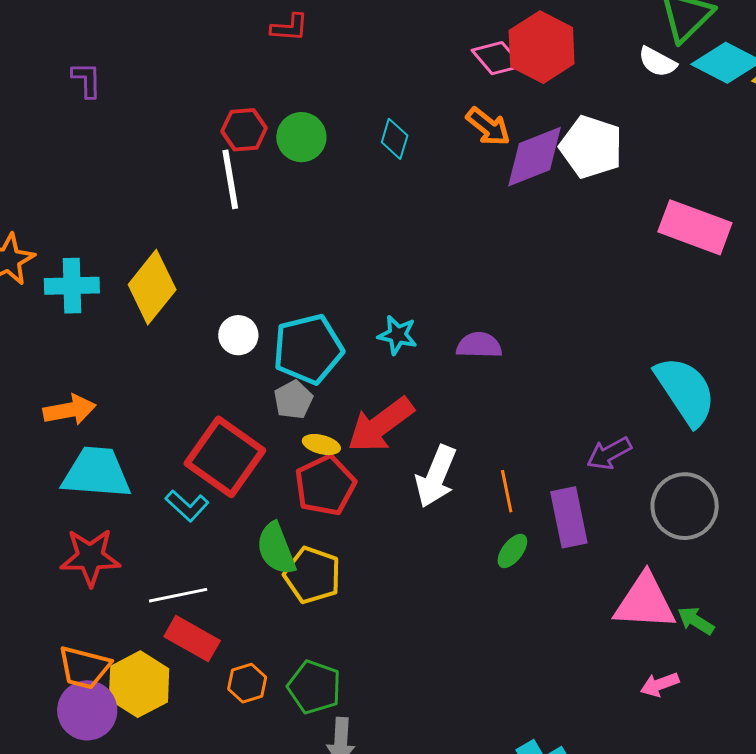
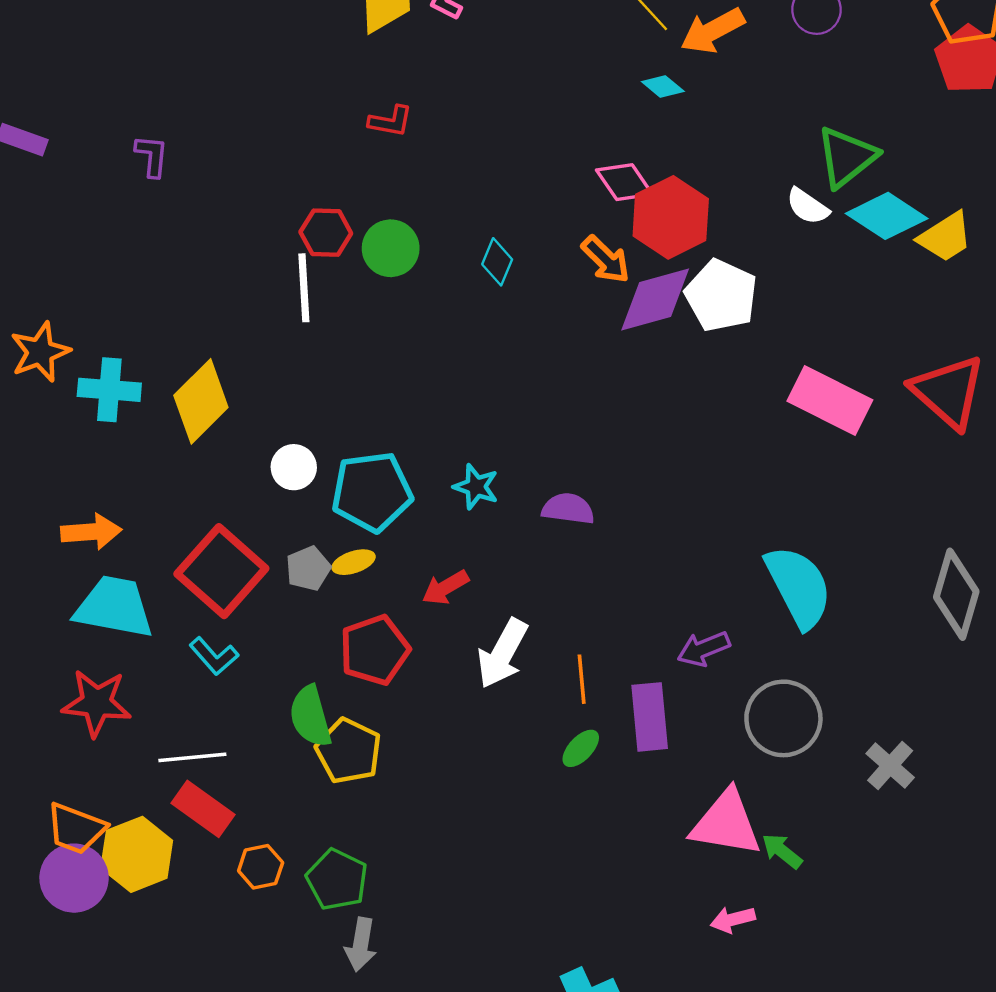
red hexagon: (542, 47) -> (671, 217), moved
gray pentagon: (293, 400) -> (308, 568), moved
red arrow: (381, 425) -> (445, 588), size x0.6
yellow ellipse: (321, 445) -> (354, 562), moved, turned -39
red square: (225, 457) -> (221, 571), moved

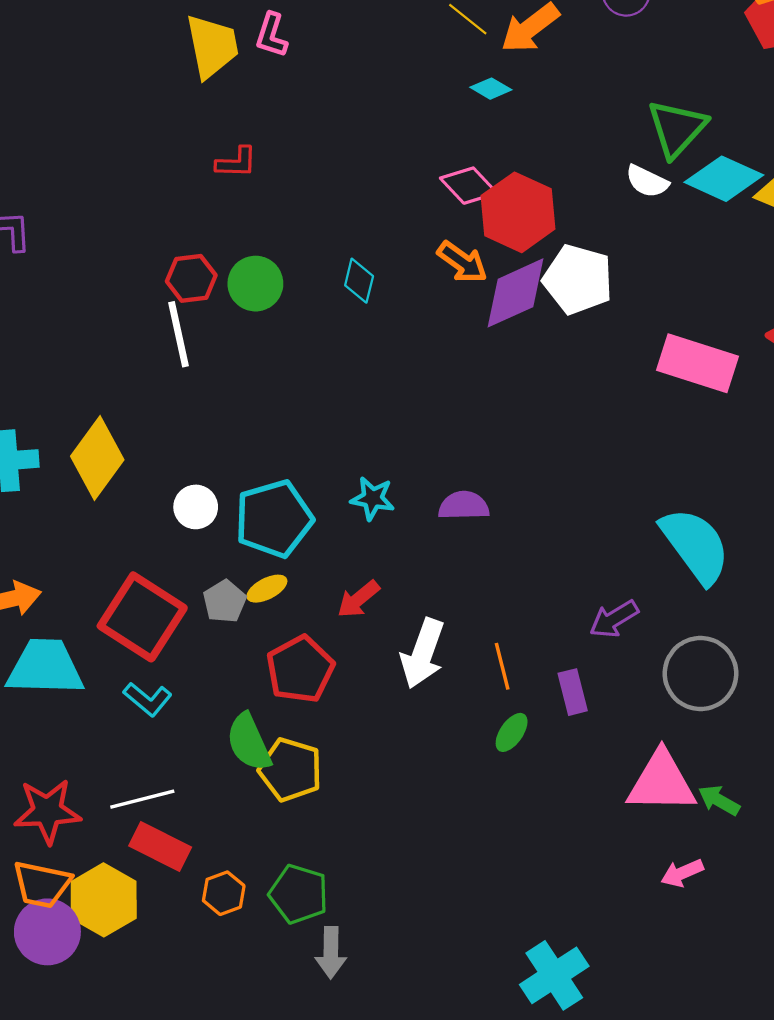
red star: (97, 703) -> (47, 811), moved
purple rectangle: (650, 717) -> (573, 692), size x0.7

